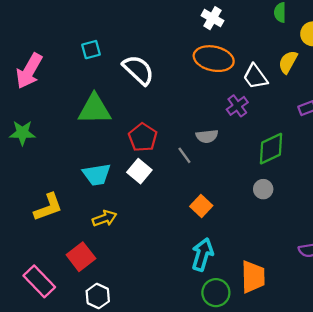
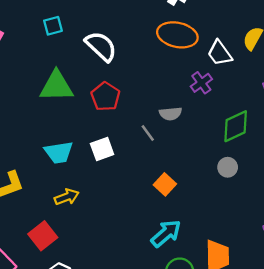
red pentagon: (143, 137) -> (105, 96), moved
white square: (139, 171) -> (102, 149), turned 30
cyan arrow: (202, 254) -> (166, 233), turned 32

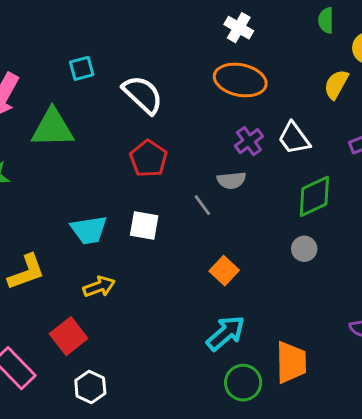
white trapezoid: (220, 53) -> (294, 138), moved
purple cross: (201, 83) -> (249, 141), moved
green triangle: (56, 86) -> (53, 128), moved
white square: (102, 149) -> (144, 225), turned 30

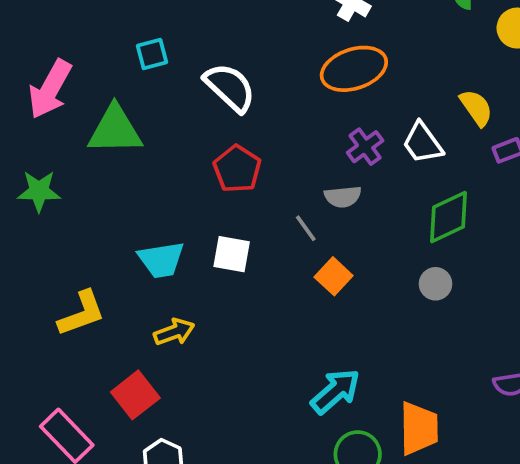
orange ellipse: (240, 80) -> (354, 69), turned -30
yellow semicircle: (336, 84) -> (476, 108), moved, turned 116
orange square: (224, 271) -> (334, 276), moved

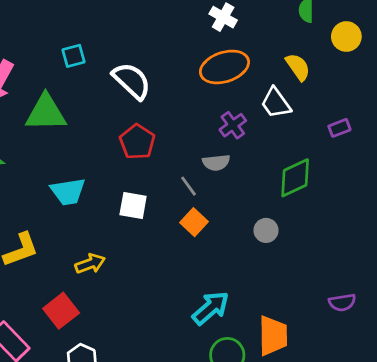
yellow semicircle: (476, 108) -> (298, 67), moved
white trapezoid: (423, 143) -> (276, 103), moved
cyan trapezoid: (161, 260) -> (68, 192), moved
orange square: (334, 276) -> (194, 222), moved
gray circle: (435, 284) -> (266, 230), moved

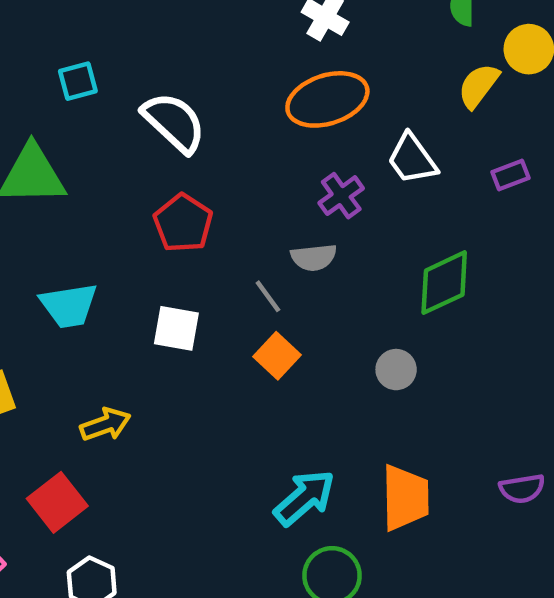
yellow semicircle: (298, 67) -> (478, 86), moved, turned -108
purple rectangle: (339, 128) -> (511, 175), moved
orange trapezoid: (273, 336) -> (405, 498), moved

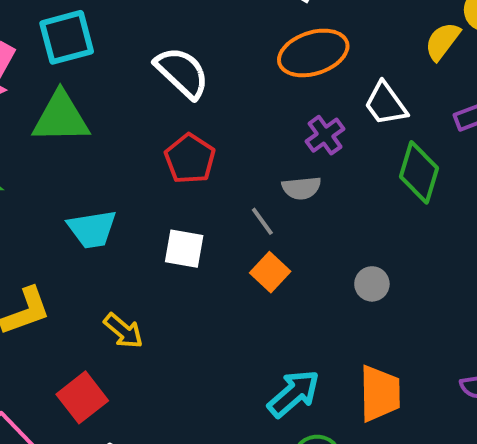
cyan square: (78, 81) -> (67, 37), moved, size x1.6
green diamond: (444, 283) -> (419, 172), moved, turned -48
yellow arrow: (105, 424) -> (123, 331), turned 60

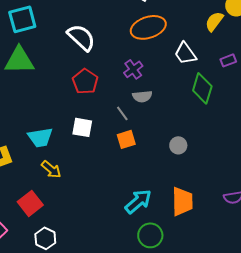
purple cross: (325, 135) -> (133, 69), moved
cyan trapezoid: (92, 229) -> (40, 137), moved
orange square: (270, 272) -> (126, 139), turned 30

